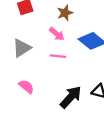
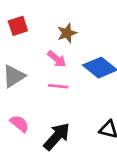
black arrow: (71, 97) -> (57, 137), moved

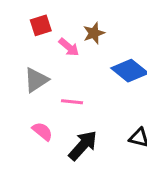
pink arrow: (57, 59) -> (69, 47), moved
pink line: (58, 86) -> (72, 102), moved

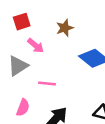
pink arrow: (69, 47) -> (36, 46), moved
pink semicircle: (42, 131) -> (23, 108), turned 72

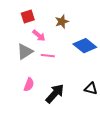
pink line: (47, 84) -> (48, 56), moved

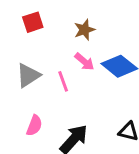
pink arrow: (39, 36) -> (84, 62), moved
pink line: (48, 56) -> (63, 81), turned 64

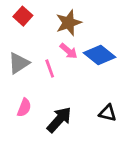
red square: (33, 22) -> (23, 16), turned -30
brown star: (84, 30) -> (69, 23), size x1.4

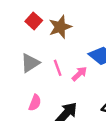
brown star: (69, 23) -> (60, 27), moved
pink arrow: (69, 51) -> (79, 74), moved, turned -84

